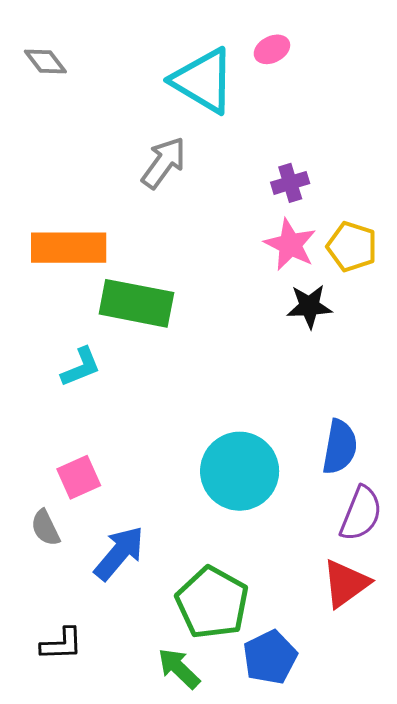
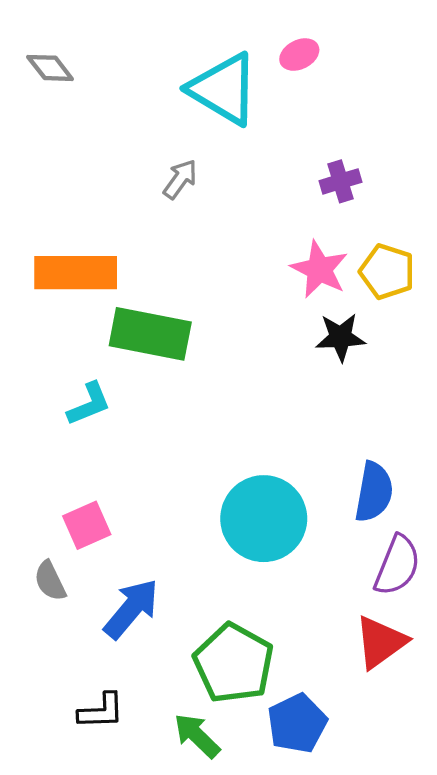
gray arrow: (164, 163) -> (180, 179), size x0.7
purple cross: (290, 183) -> (340, 181), moved
black L-shape: (62, 644) -> (101, 711), moved

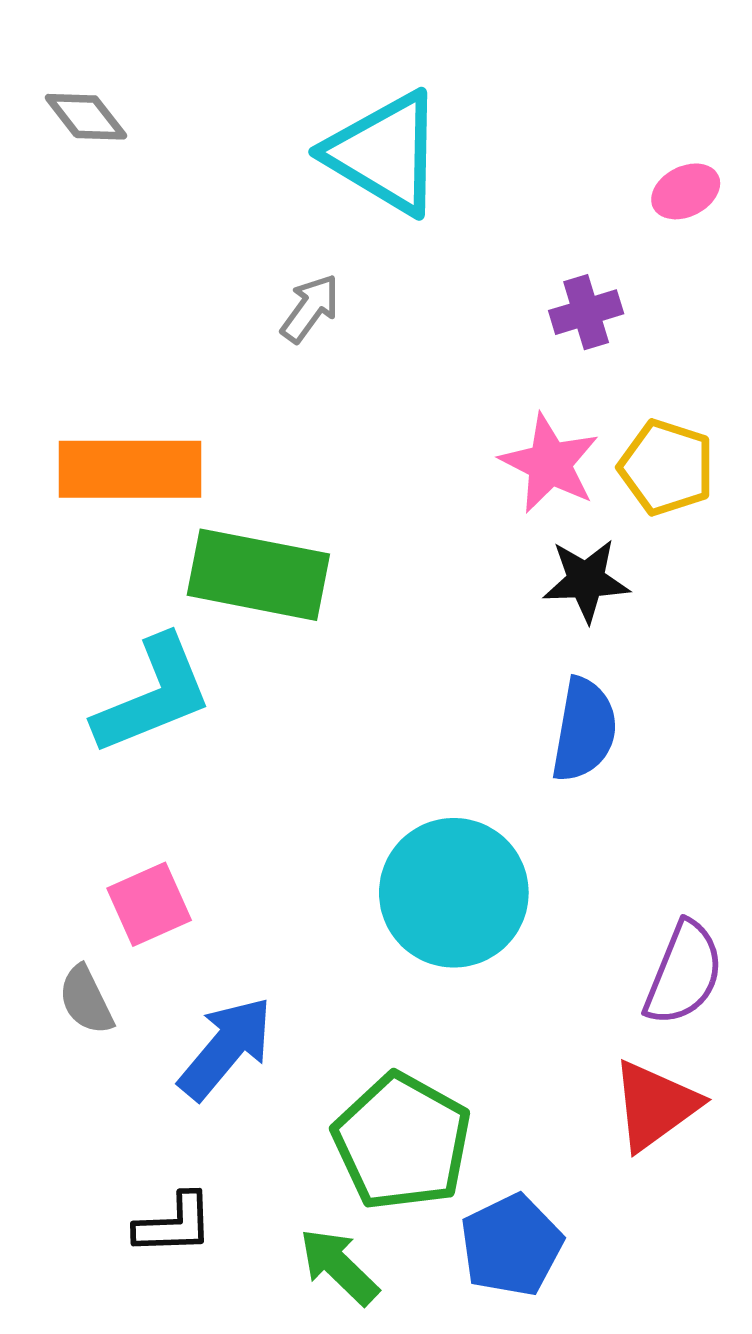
pink ellipse: (299, 55) -> (686, 191), moved
cyan L-shape: (89, 404) -> (153, 695), size x1.6
blue semicircle: (374, 492) -> (584, 730), moved

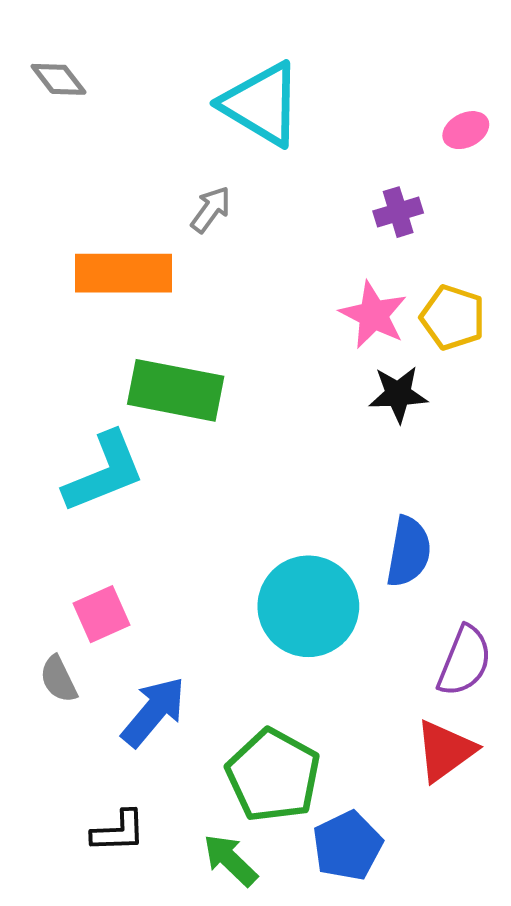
orange rectangle: (130, 469) -> (124, 273), moved
blue semicircle: (584, 730) -> (409, 552), moved

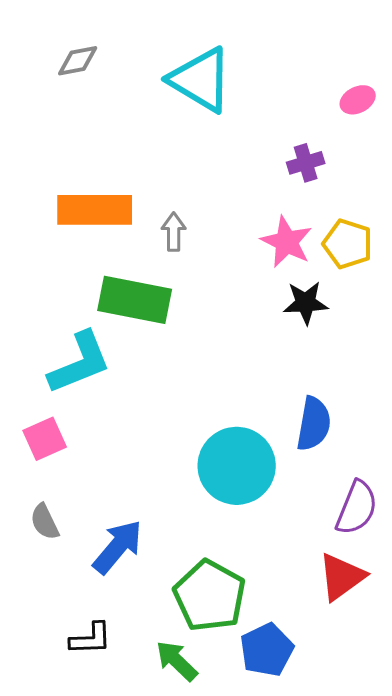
gray diamond: (59, 79) -> (78, 61), moved, turned -63
gray arrow: (211, 209) -> (174, 232), moved, turned -36
pink square: (101, 614) -> (45, 439), moved

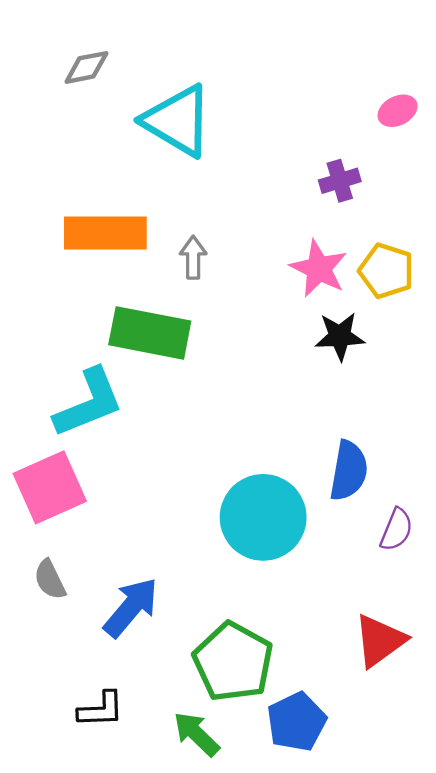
cyan triangle: (201, 80) -> (178, 121), moved
pink square: (45, 439) -> (50, 487), size x1.5
purple semicircle: (357, 508) -> (396, 530), moved, size x0.7

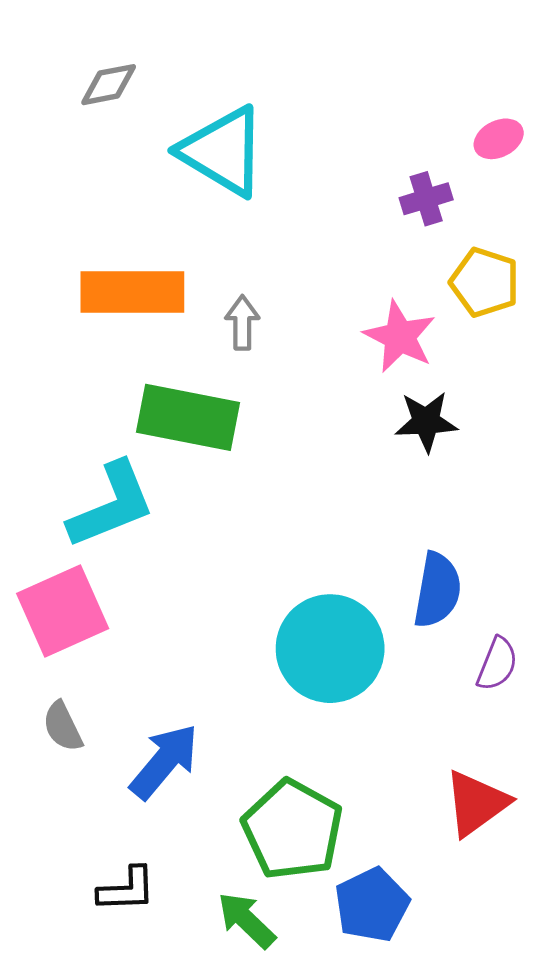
purple cross: (340, 181) -> (426, 199), moved
yellow pentagon: (386, 271) -> (485, 282), moved

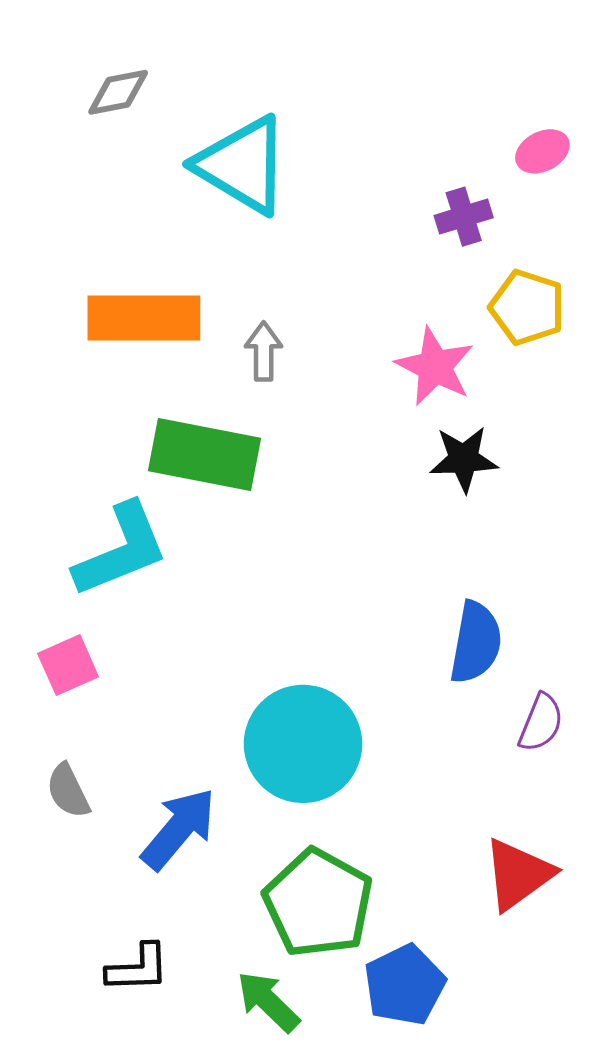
pink square: (63, 611) -> (68, 665), size x0.6
cyan circle: (330, 649) -> (303, 744), moved

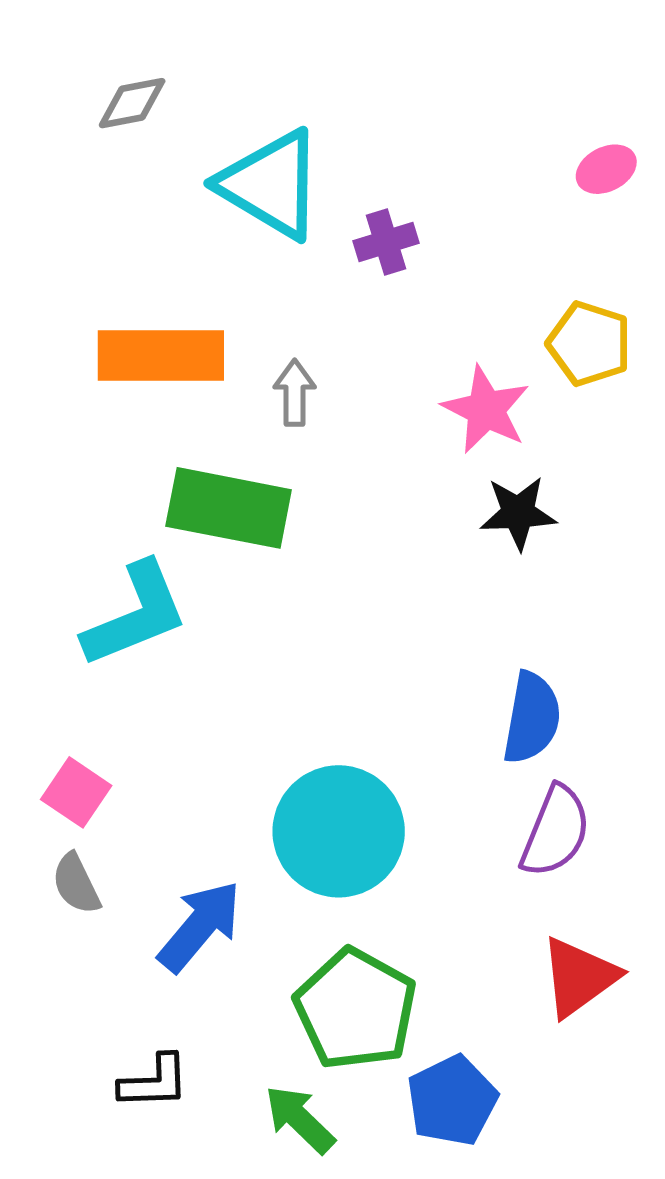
purple cross: (464, 217) -> (386, 242), moved
pink square: (68, 665) -> (76, 792), moved, turned -32
purple semicircle: (541, 723) -> (555, 831), moved, size x1.4

